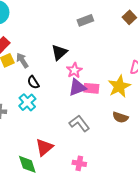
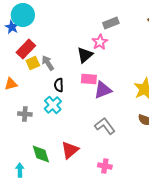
pink star: (74, 70) -> (100, 42), moved
black semicircle: (33, 82) -> (59, 85), turned 32
pink rectangle: (91, 88) -> (89, 79), moved
green diamond: (27, 164) -> (41, 154), moved

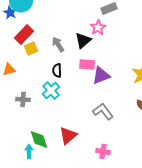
gray arrow: (48, 63) -> (58, 44), moved
cyan arrow: (20, 170) -> (29, 151), moved

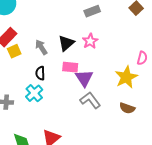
pink star: (98, 27) -> (90, 41), moved
purple triangle: (101, 75) -> (84, 78), turned -42
gray L-shape: (103, 111) -> (90, 100), moved

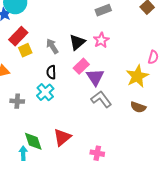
pink rectangle: (70, 67) -> (81, 66), turned -49

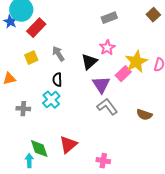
red rectangle: (18, 36) -> (36, 28), moved
black triangle: (77, 42) -> (89, 62), moved
pink rectangle: (81, 66) -> (123, 74), moved
yellow star: (137, 76) -> (136, 62), moved

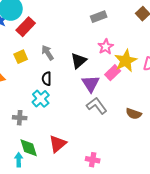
pink star: (107, 48) -> (106, 47), moved
gray cross: (23, 109) -> (20, 118), moved

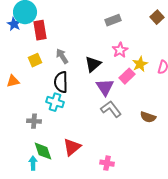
red rectangle: (26, 27) -> (40, 30), turned -54
yellow star: (126, 61) -> (140, 64), size x0.7
black semicircle: (47, 79) -> (61, 82), size x1.5
cyan cross: (41, 99) -> (55, 102), turned -30

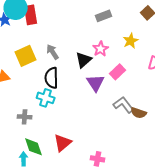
red rectangle: (40, 30) -> (31, 15), moved
pink star: (120, 50) -> (101, 49), moved
yellow square: (35, 60) -> (26, 56), size x1.5
yellow star: (140, 64) -> (131, 41), moved
gray L-shape: (111, 109) -> (124, 105), moved

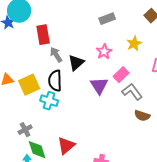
red rectangle: (31, 15) -> (43, 35), moved
yellow square: (26, 56) -> (29, 85), moved
black triangle: (84, 60) -> (76, 63), moved
gray L-shape: (124, 105) -> (132, 92), moved
gray cross: (25, 117) -> (25, 130), moved, turned -32

